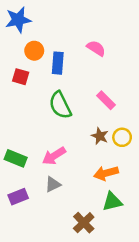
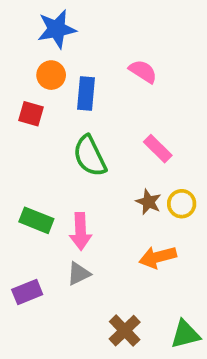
blue star: (18, 20) -> (57, 29), moved
pink arrow: (54, 156) -> (81, 231), turned -60
green rectangle: (16, 158) -> (36, 220), moved
green triangle: (112, 202) -> (185, 334), moved

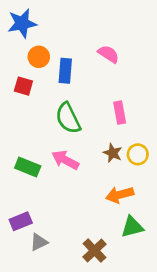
blue star: (57, 29) -> (22, 23), moved
pink rectangle: (158, 149) -> (120, 113), turned 35
pink arrow: (81, 231) -> (65, 160), moved, turned 120
gray triangle: (79, 274) -> (39, 242), moved
green triangle: (185, 334) -> (132, 227), moved

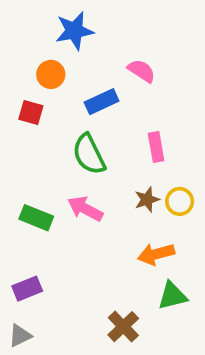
blue star: (22, 23) -> (74, 31), moved
blue rectangle: (65, 71) -> (102, 102), moved, turned 60
brown star: (113, 153) -> (147, 200), turned 30
gray triangle: (39, 242) -> (20, 336), moved

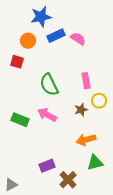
blue rectangle: (102, 102) -> (56, 36), moved
yellow circle: (180, 201) -> (99, 101), moved
purple rectangle: (27, 289) -> (47, 166), moved

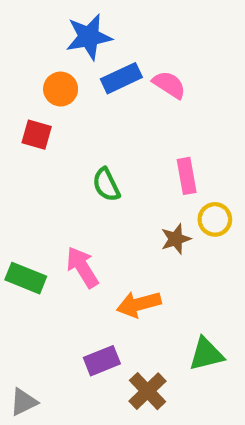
green semicircle: (49, 85) -> (106, 185), size x0.7
pink arrow: (47, 115) -> (82, 267), moved, turned 30
green rectangle: (20, 120) -> (26, 278), moved
orange arrow: (86, 140) -> (139, 304), moved

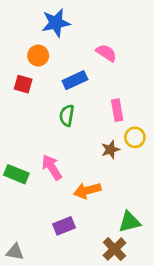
blue rectangle: (121, 78) -> (75, 80), moved
green semicircle: (106, 185) -> (67, 116), turned 35
brown cross: (147, 391) -> (114, 249), moved
gray triangle: (24, 402) -> (15, 252), turned 36

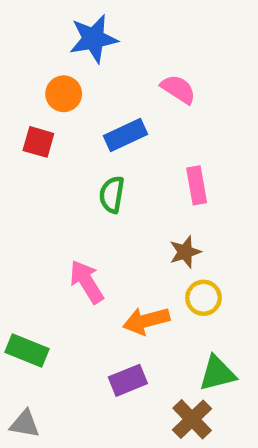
yellow circle: (135, 137) -> (203, 298), moved
green rectangle: (16, 174) -> (27, 350), moved
purple rectangle: (64, 226) -> (128, 380), moved

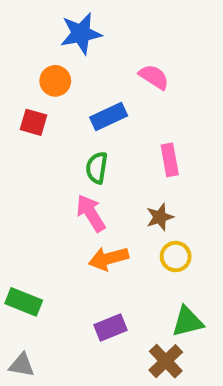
pink arrow: (87, 282) -> (91, 213), moved
orange arrow: (146, 321) -> (109, 258), moved

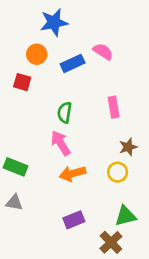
blue rectangle: (109, 116) -> (73, 63), moved
brown star: (160, 217) -> (128, 147), moved
green rectangle: (24, 302) -> (16, 167), moved
gray triangle: (22, 365) -> (14, 203), moved

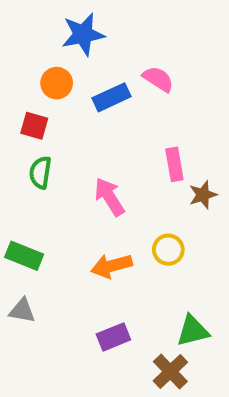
green semicircle: (65, 113) -> (40, 172), moved
pink arrow: (61, 143) -> (109, 197), moved
brown star: (128, 147) -> (203, 195), moved
yellow circle: (118, 172) -> (168, 250), moved

